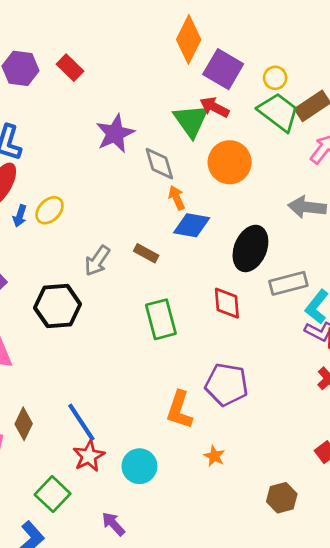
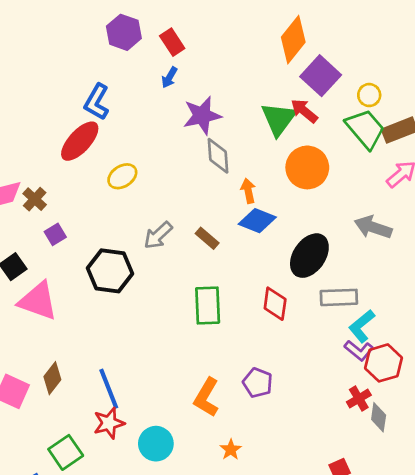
gray diamond: (159, 164) -> (218, 156), moved
blue arrow: (20, 216) -> (169, 77), moved
purple pentagon: (227, 385) -> (258, 383), size x0.7

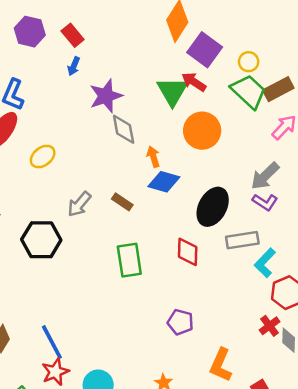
gray arrow: (373, 227) -> (265, 176), turned -56
purple L-shape: (359, 350) -> (265, 202), moved
orange L-shape: (207, 397) -> (221, 365), moved

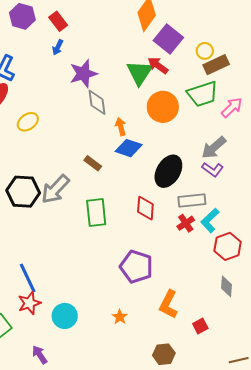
brown rectangle: (278, 89) -> (216, 65), moved
green trapezoid: (249, 91) -> (203, 94), moved, turned 116
gray arrow: (79, 204) -> (55, 189), moved, size x1.4
purple pentagon: (180, 322) -> (136, 267), size x1.5
red cross: (270, 326) -> (186, 223), moved

